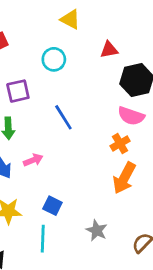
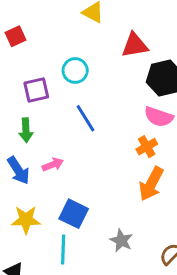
red triangle: (109, 50) -> (135, 45), size x1.4
cyan circle: (54, 59) -> (75, 71), moved
blue square: (52, 206) -> (74, 214), size x1.4

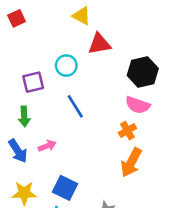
red square: (15, 36) -> (17, 18), moved
red triangle: (135, 45) -> (99, 44), moved

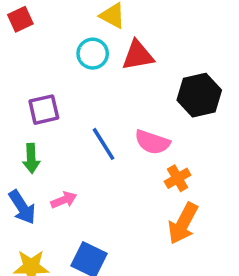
cyan circle: (66, 66) -> (93, 54), moved
pink semicircle: (138, 105) -> (152, 142), moved

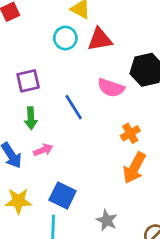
pink semicircle: (152, 142) -> (111, 88), moved
green arrow: (31, 158) -> (31, 118), moved

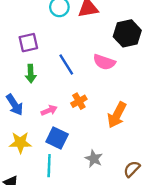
pink semicircle: (111, 88) -> (104, 62), moved
orange cross: (130, 133) -> (79, 101), moved
pink arrow: (43, 150) -> (49, 110), moved

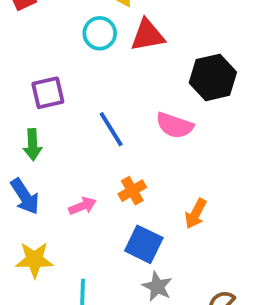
green arrow: (31, 74) -> (33, 145), moved
orange arrow: (117, 115) -> (196, 214), size x0.7
blue square: (57, 138) -> (144, 244), moved

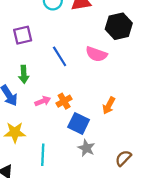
green arrow: (33, 145) -> (24, 74), moved
orange cross: (132, 191) -> (64, 101), moved

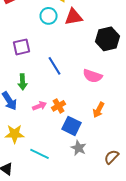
pink semicircle: (96, 54) -> (92, 76), moved
cyan line: (43, 155) -> (40, 154), turned -66

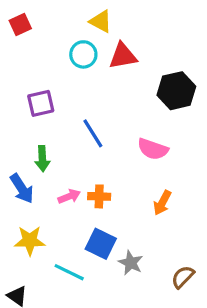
orange cross: (58, 106) -> (99, 196), turned 32
blue square: (72, 126) -> (101, 244), moved

